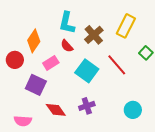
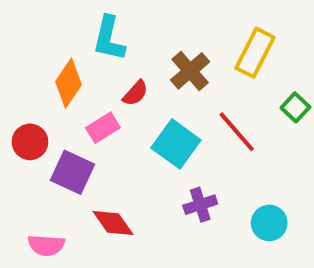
cyan L-shape: (67, 23) -> (109, 39), moved
red semicircle: (67, 46) -> (135, 93), turned -96
red circle: (15, 60) -> (30, 142), moved
purple cross: (87, 106) -> (200, 205), moved

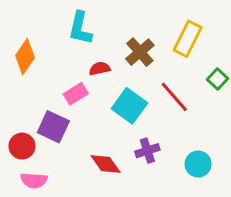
orange diamond: (68, 83) -> (25, 57), moved
red semicircle: (135, 93) -> (100, 68), turned -144
red circle: (30, 142) -> (22, 146), moved
red diamond: (113, 223) -> (106, 164), moved

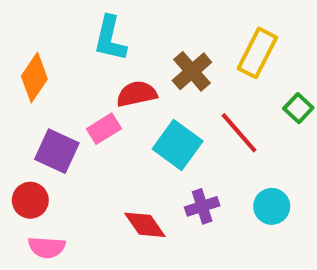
red semicircle: (100, 68) -> (137, 94), size x1.4
purple square: (53, 127) -> (57, 151), moved
cyan circle: (198, 164) -> (272, 206), moved

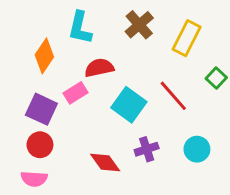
brown cross: (192, 71) -> (139, 25), moved
orange diamond: (34, 77) -> (44, 56), moved
red circle: (30, 200) -> (40, 145), moved

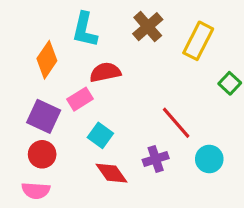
red line: (173, 96) -> (176, 123), moved
cyan square: (129, 105) -> (100, 135), moved, size x0.7

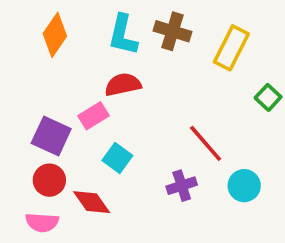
brown cross: (148, 27) -> (173, 31), turned -32
cyan L-shape: (85, 30) -> (123, 35), moved
orange diamond: (47, 60) -> (55, 35), moved
red diamond: (111, 173) -> (92, 202), moved

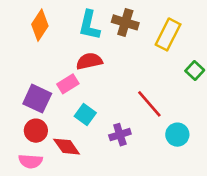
purple cross: (182, 186) -> (120, 135), moved

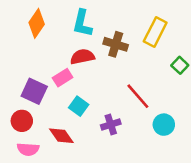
brown cross: (125, 22) -> (116, 44), moved
red circle: (36, 131) -> (22, 121), moved

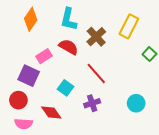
brown cross: (116, 44) -> (96, 37), turned 30
red semicircle: (82, 57) -> (69, 47), turned 42
pink rectangle: (63, 78) -> (44, 56), moved
red line: (138, 96) -> (96, 74), moved

